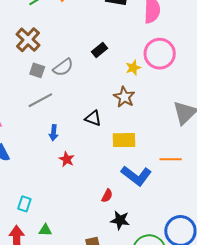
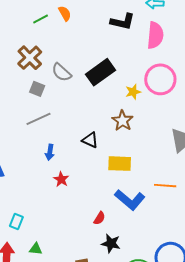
black rectangle: (99, 50) -> (101, 72), size x1.8
gray semicircle: (63, 67) -> (61, 72), moved, turned 75

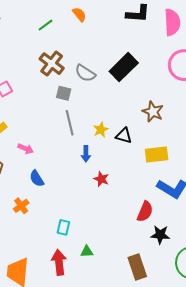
green line: (41, 19) -> (45, 25), moved
yellow star: (133, 92) -> (101, 130), moved
gray line: (39, 119) -> (70, 123), turned -70
red semicircle: (99, 218) -> (145, 212), size x1.5

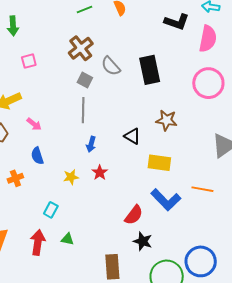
black rectangle: (124, 67) -> (150, 70), turned -72
brown star: (153, 112) -> (167, 120), turned -30
yellow star: (101, 130) -> (71, 177), moved

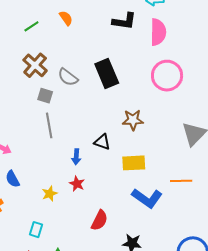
blue arrow: (91, 144) -> (76, 157), moved
red semicircle: (134, 215) -> (99, 220), moved

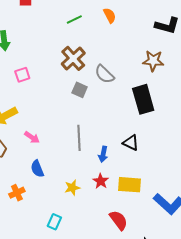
black rectangle: (107, 74) -> (143, 99), moved
brown star: (133, 120) -> (153, 61), moved
gray line: (49, 125) -> (79, 138), moved
yellow rectangle: (134, 163) -> (130, 185), moved
red semicircle: (99, 220) -> (119, 220), turned -70

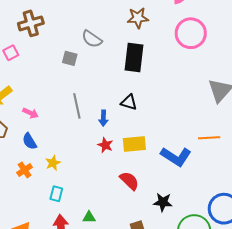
brown cross: (73, 58) -> (31, 23), moved, turned 35
black rectangle: (143, 99) -> (134, 57), turned 32
blue semicircle: (37, 169) -> (29, 141), moved
yellow star: (72, 188) -> (53, 163), moved
cyan rectangle: (54, 222) -> (56, 194), moved

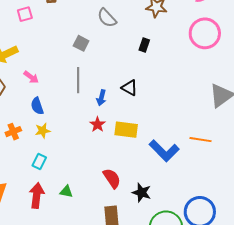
black rectangle: (134, 57) -> (144, 45), size x0.5
gray square: (70, 58) -> (81, 43), moved
blue semicircle: (29, 141) -> (37, 106), moved
red semicircle: (129, 181) -> (112, 178), moved

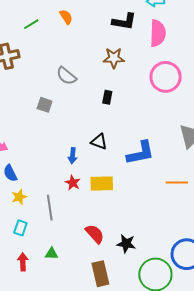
gray line: (78, 80) -> (50, 208), moved
blue L-shape: (164, 151) -> (141, 153), moved, turned -48
red arrow: (37, 195) -> (23, 262), size x0.7

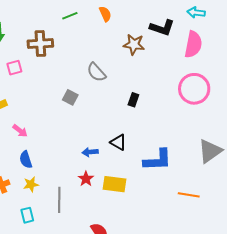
brown star: (114, 58) -> (134, 44), moved
blue arrow: (73, 156) -> (90, 152), turned 70
cyan rectangle: (20, 228) -> (27, 215), turned -42

